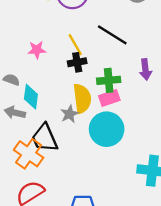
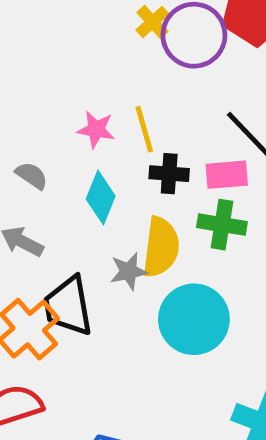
yellow line: (75, 45) -> (144, 129), moved
cyan diamond: (31, 97) -> (101, 197), moved
pink rectangle: (109, 98) -> (227, 175), moved

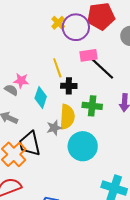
pink star: (96, 129) -> (21, 81), moved
pink rectangle: (227, 175) -> (88, 55), moved

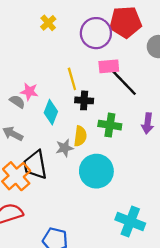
yellow cross: (58, 23) -> (48, 23), moved
yellow semicircle: (67, 117) -> (80, 136), size x0.7

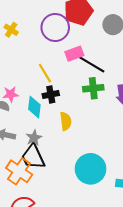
black cross: (84, 100) -> (51, 95), moved
green cross: (110, 125) -> (93, 88), moved
gray star: (65, 148) -> (34, 138), moved
cyan circle: (96, 171) -> (91, 169), moved

